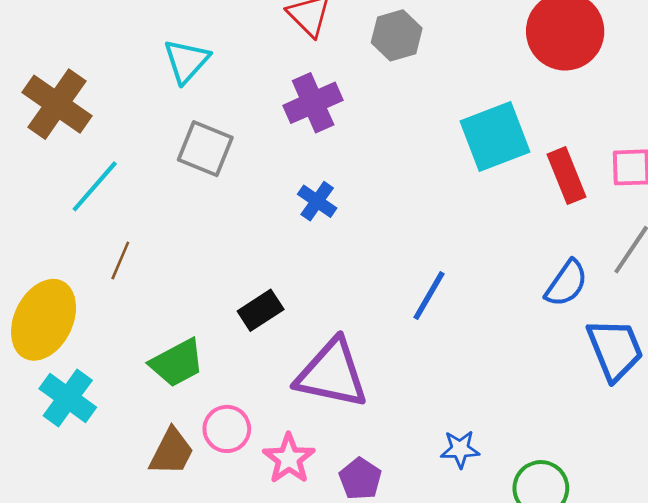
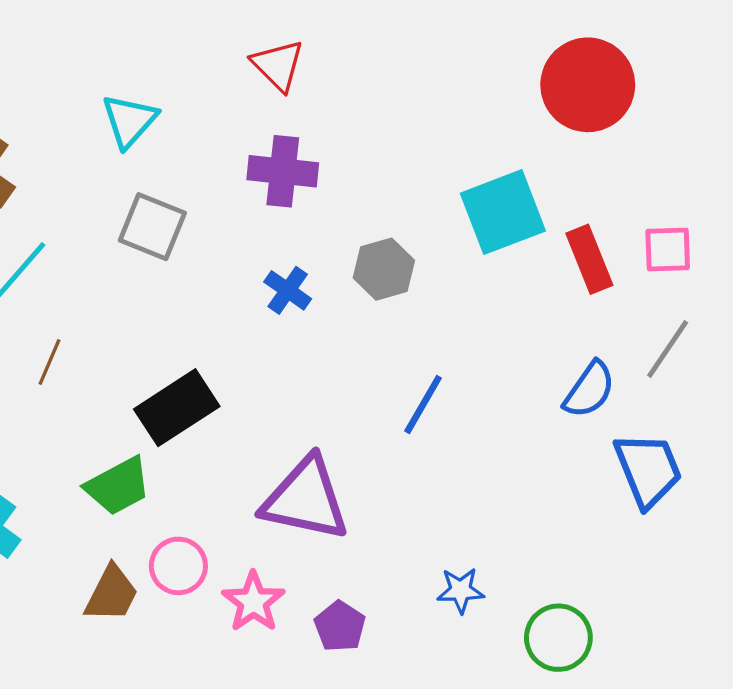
gray hexagon: (397, 35) -> (384, 269), moved
purple cross: (313, 103) -> (283, 171), turned 30
black rectangle: (261, 310) -> (177, 408), moved, size x1.5

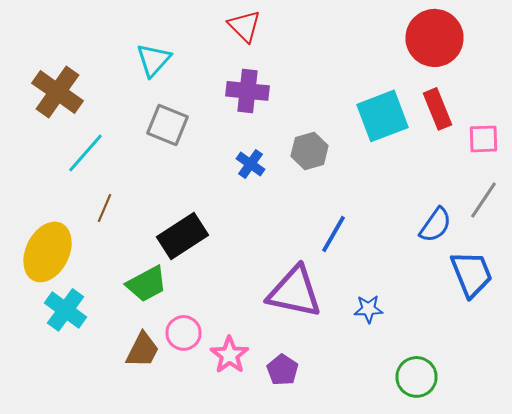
red rectangle: (589, 259) -> (438, 109), moved
purple triangle: (306, 499) -> (294, 292), moved
blue star: (461, 590) -> (368, 309), moved

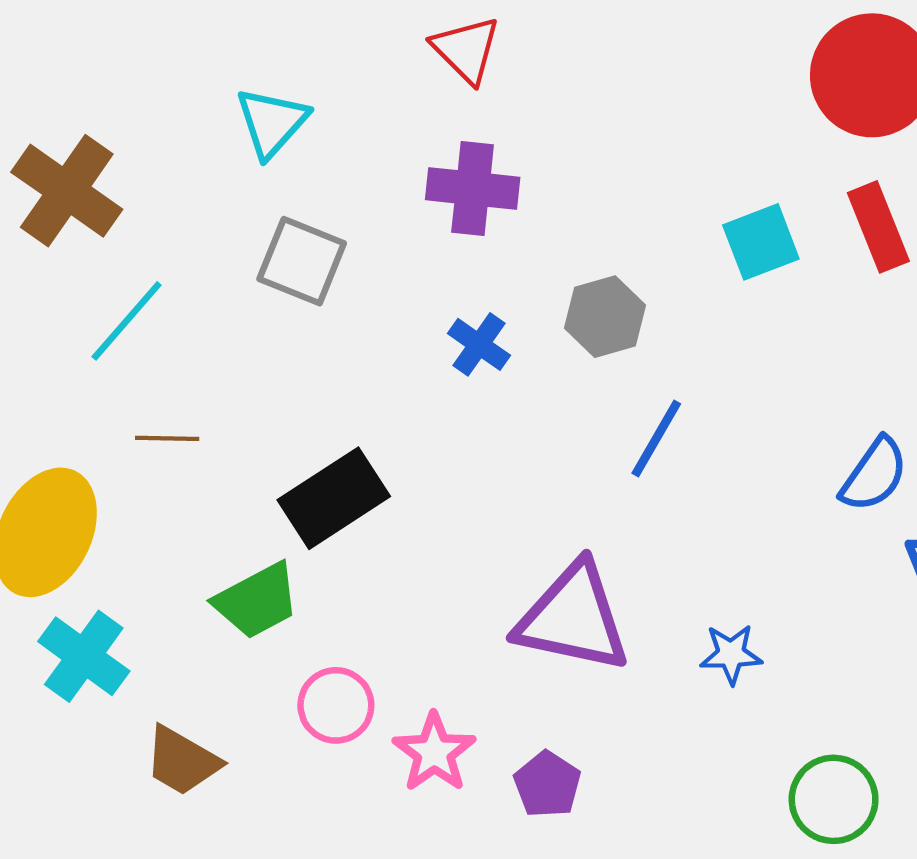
cyan square: (382, 116) -> (761, 242), size x0.7
brown line: (104, 208) -> (167, 438), turned 68
blue line: (334, 234) -> (656, 438), moved
brown trapezoid: (142, 350) -> (182, 761), moved, turned 93

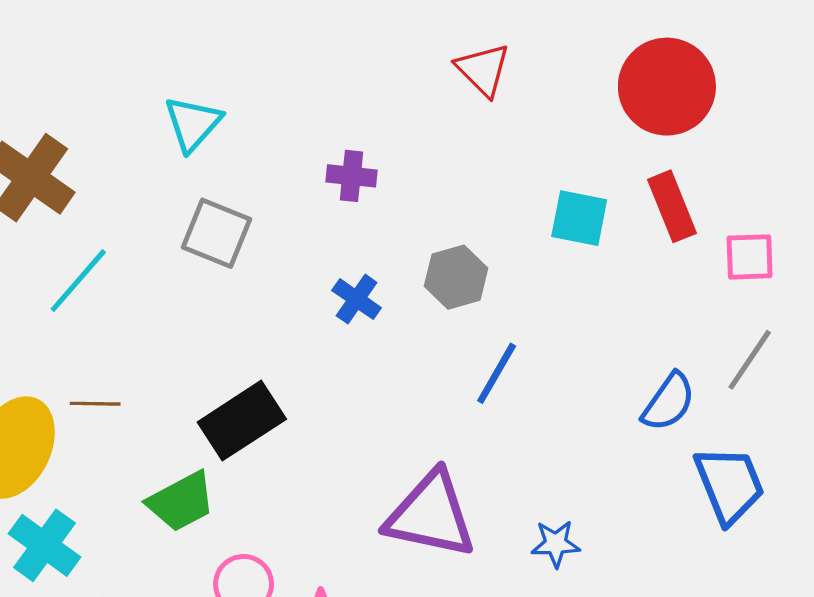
red triangle: (466, 50) -> (483, 70), moved
purple cross: (473, 189) -> (351, 176), size x0.7
cyan square: (761, 242) -> (579, 218), turned 32
brown line: (167, 438) -> (95, 404), moved

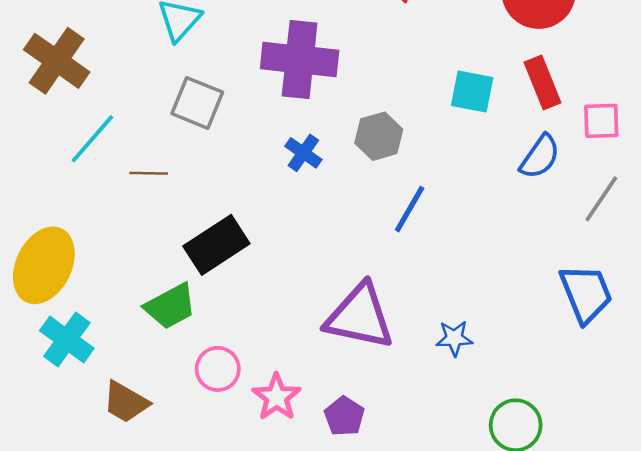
purple cross: (351, 176) -> (300, 59), size x2.0
blue semicircle: (669, 402) -> (540, 157), moved
brown line: (95, 404) -> (149, 173), moved

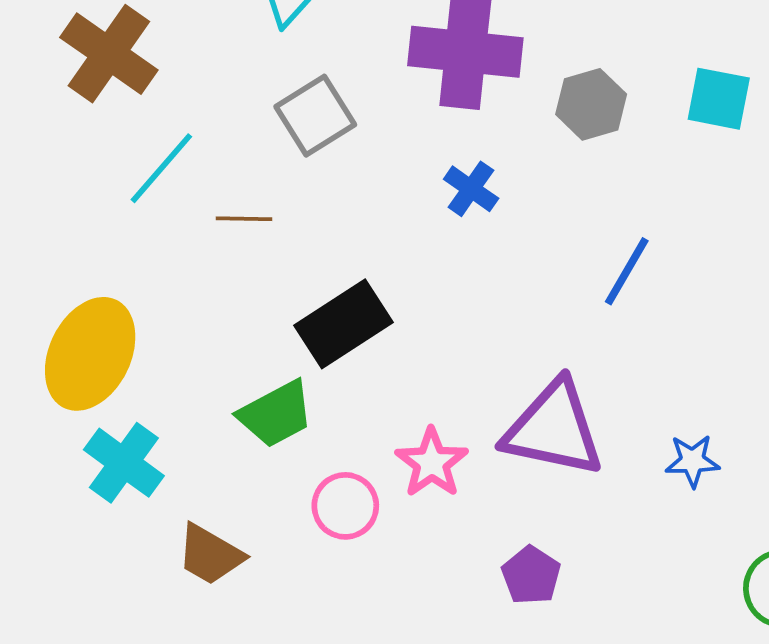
gray square: (197, 103) -> (315, 116), turned 36
gray hexagon: (379, 136) -> (591, 104), moved
pink star: (277, 397) -> (432, 463), moved

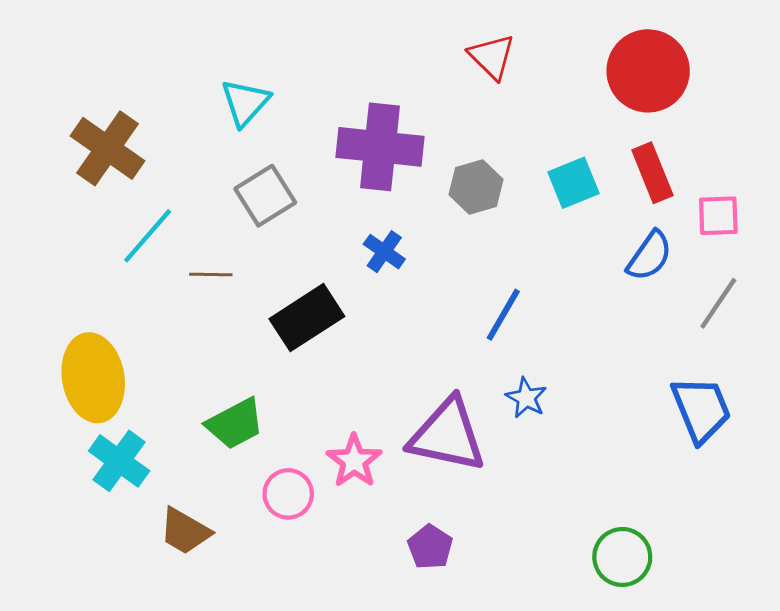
cyan square: (719, 99) -> (574, 183), turned -33
black rectangle: (343, 324) -> (307, 318), moved
yellow ellipse: (90, 354) -> (93, 378), turned -36
blue star: (692, 461) -> (526, 398), moved, turned 30

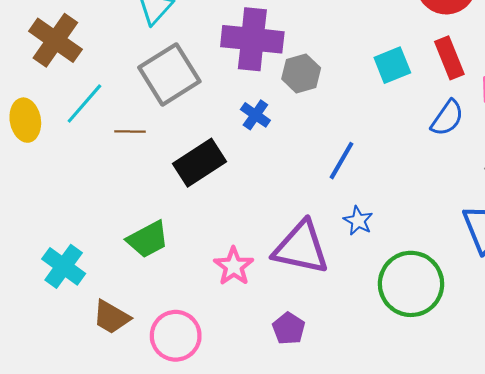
gray hexagon: (476, 187) -> (301, 73), moved
gray square: (265, 196) -> (169, 74), size x1.4
yellow ellipse: (93, 378) -> (25, 120), moved, size x0.7
pink circle: (288, 494) -> (176, 336), moved, size x1.4
green circle: (622, 557) -> (411, 284), moved, size x1.5

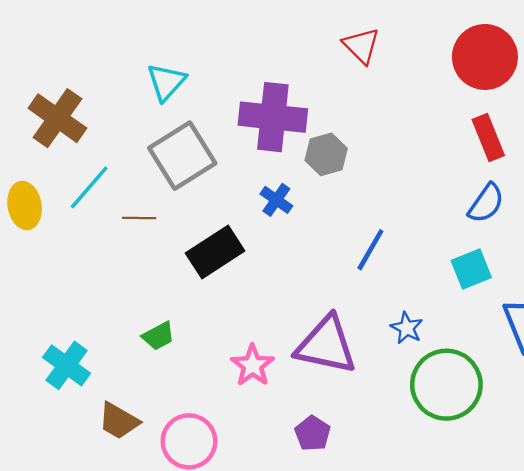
cyan square: (392, 65) -> (471, 269), moved
blue star: (358, 221) -> (407, 328), moved
green trapezoid: (148, 239) -> (158, 336), size x0.7

